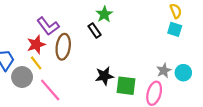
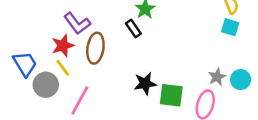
pink line: (50, 90) -> (80, 100), turned 70

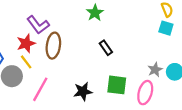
black rectangle: (133, 29) -> (106, 48), moved
black star: (145, 83) -> (83, 91), moved

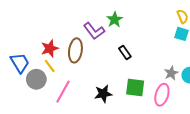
purple L-shape: (38, 25) -> (94, 31), moved

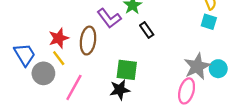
black rectangle: (125, 53) -> (147, 30), moved
gray star: (171, 73) -> (197, 66), size x1.6
green square: (135, 88) -> (127, 70), moved

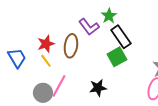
black rectangle: (147, 30) -> (121, 37), size x1.6
green square: (127, 70) -> (117, 57), moved, turned -36
gray circle: (43, 73) -> (43, 93), moved

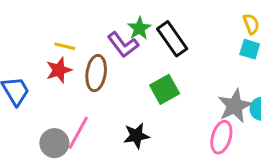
green star: (109, 16) -> (139, 28), moved
black rectangle: (121, 37) -> (172, 39), moved
yellow line: (46, 61) -> (65, 46), moved, turned -40

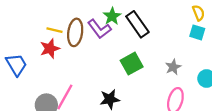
brown ellipse: (96, 73) -> (75, 32), moved
gray star: (235, 106) -> (173, 67), moved, size x0.6

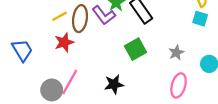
yellow line: (54, 30) -> (60, 16), turned -42
red star: (50, 49) -> (64, 42), moved

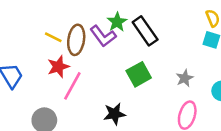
yellow line: (60, 16) -> (53, 37), turned 56
pink line: (70, 82) -> (72, 86), moved

